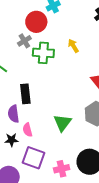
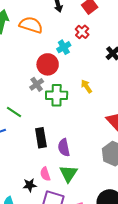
purple semicircle: (13, 114) -> (64, 148), moved
green triangle: (62, 123) -> (68, 174), moved

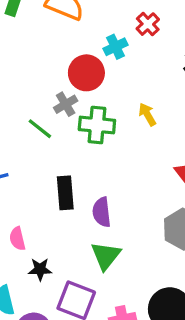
green line: (14, 112) -> (40, 129), moved
pink semicircle: (45, 174) -> (17, 239), moved

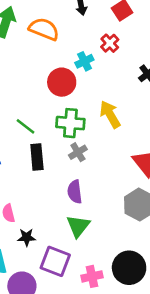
gray cross: (66, 104) -> (78, 152), moved
yellow arrow: (147, 114) -> (110, 114), size x1.5
black rectangle: (65, 193) -> (37, 157), moved

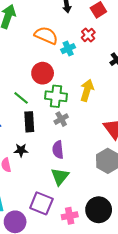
orange semicircle: (44, 29) -> (46, 35), moved
red circle: (62, 82) -> (43, 73), moved
yellow arrow: (110, 114) -> (87, 90), turned 45
black star: (27, 237) -> (21, 150), moved

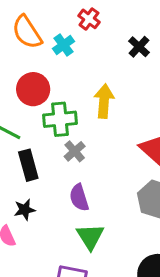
orange semicircle: (46, 35) -> (27, 32), turned -135

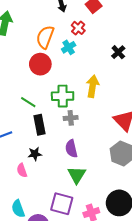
red cross: (89, 19) -> (78, 28), moved
orange semicircle: (27, 32) -> (45, 37), turned 50
red circle: (33, 89) -> (40, 64), moved
gray cross: (75, 151) -> (71, 118), turned 32

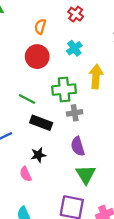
orange semicircle: (45, 37) -> (40, 27), size x0.6
cyan cross: (69, 47) -> (74, 48), moved
black rectangle: (39, 125) -> (41, 123), turned -54

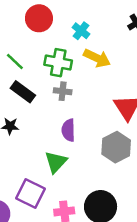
cyan cross: (74, 48) -> (81, 31), moved, turned -32
yellow arrow: (96, 76) -> (97, 58), turned 95
purple semicircle: (78, 146) -> (68, 130), moved

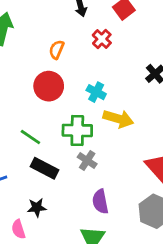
gray cross: (63, 91) -> (87, 161), turned 36

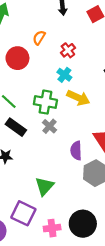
red cross: (102, 39) -> (68, 50), moved
red circle: (49, 86) -> (17, 58), moved
purple semicircle: (100, 202) -> (76, 151), moved

